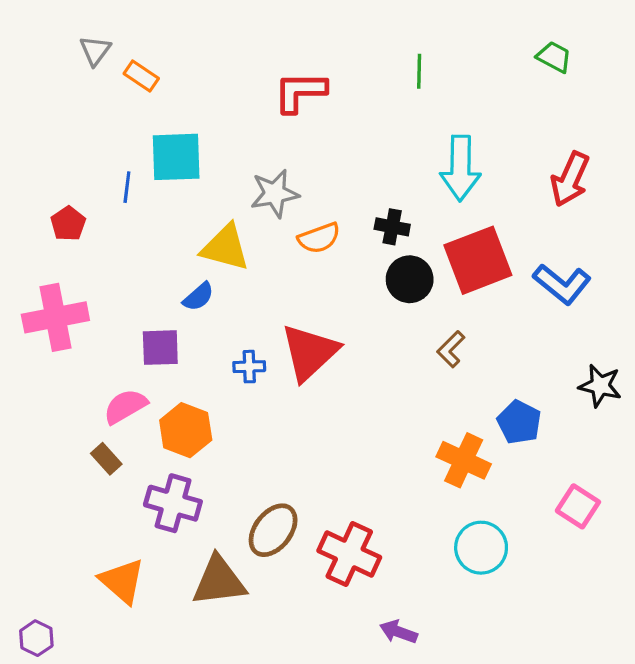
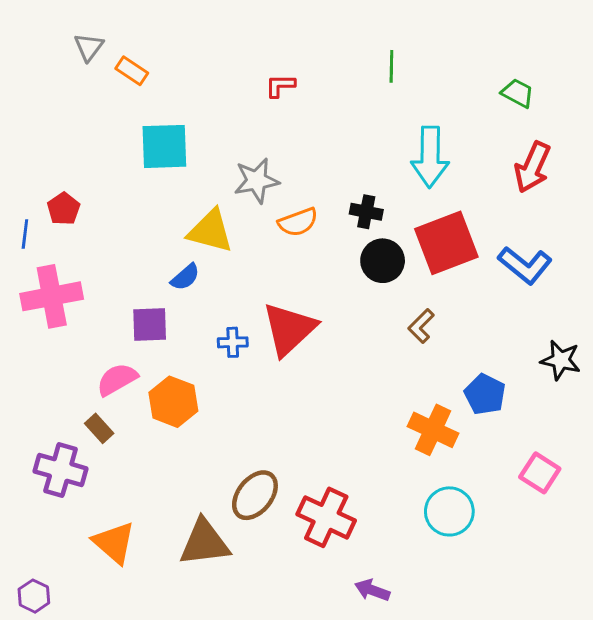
green trapezoid: (554, 57) -> (518, 93), moved
red L-shape: (300, 92) -> (280, 86), size x0.6
blue line: (127, 187) -> (25, 234), moved
purple cross: (173, 503) -> (61, 470), moved

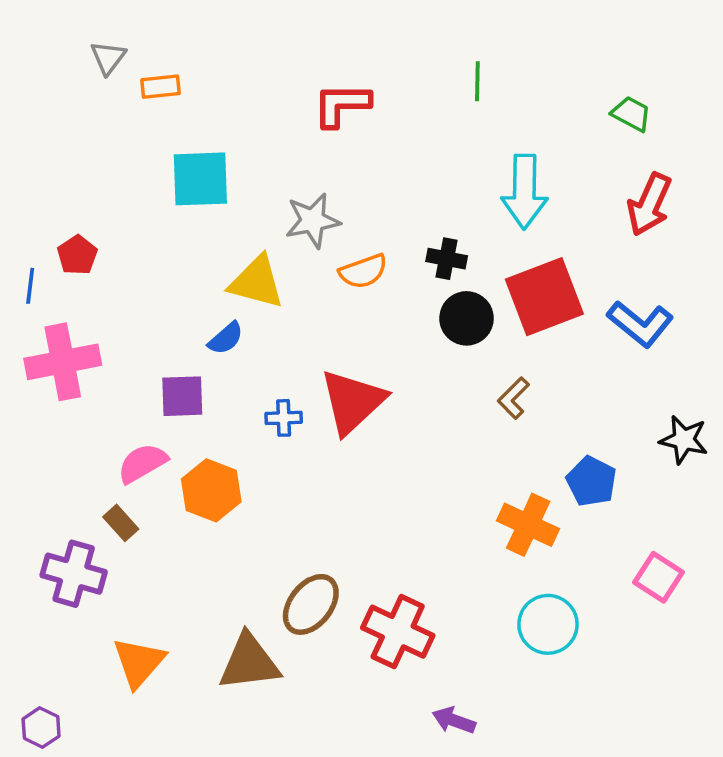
orange rectangle: (132, 71) -> (161, 87), turned -40
red L-shape: (280, 86) -> (342, 105), size x1.6
orange triangle: (114, 543) -> (139, 662), turned 30

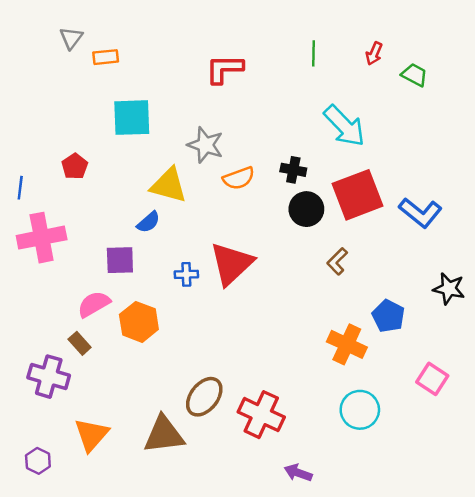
cyan arrow: (524, 192) -> (344, 126), turned -45
red arrow: (649, 204) -> (374, 53), moved, size x0.6
gray star: (313, 221) -> (205, 145), turned 30
red pentagon: (77, 255) -> (75, 166), moved
purple hexagon: (41, 728) -> (38, 461), moved

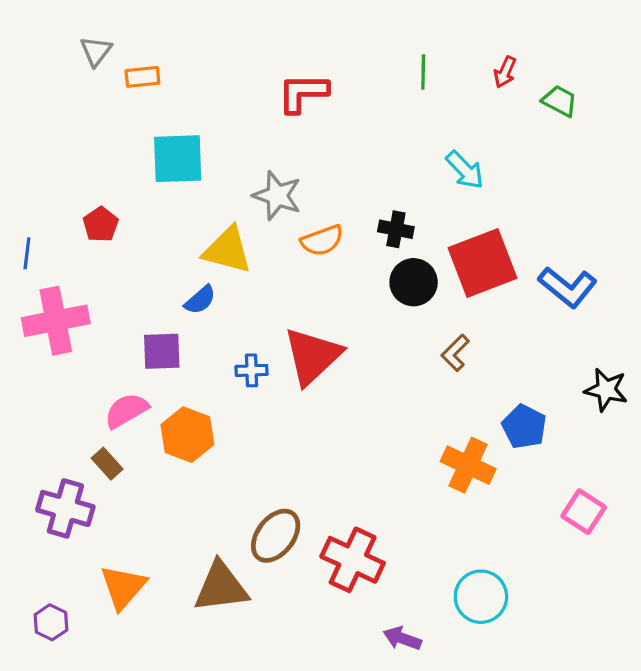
cyan arrow: (344, 126) -> (465, 170), size x0.7
cyan circle: (360, 410) -> (481, 597), moved

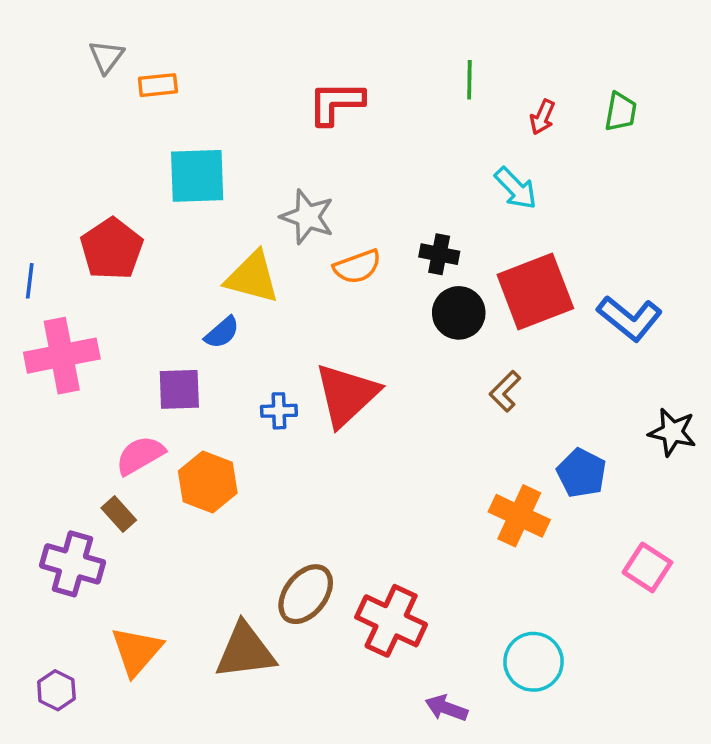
red arrow: (505, 72) -> (542, 117), moved
green trapezoid: (560, 101) -> (621, 112), turned 72
red pentagon: (101, 224) -> (112, 249), size x1.6

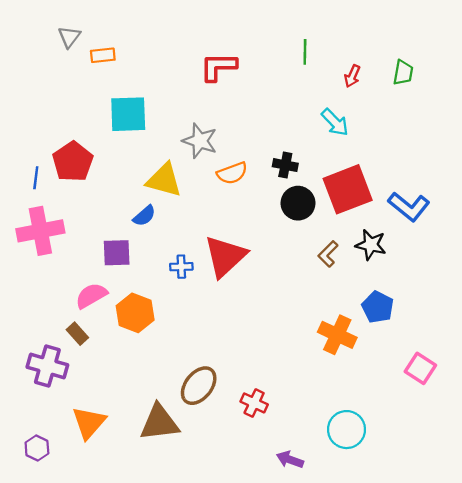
blue line: (30, 281) -> (36, 178), moved
black star: (672, 432) -> (371, 245), moved
red cross: (391, 621) -> (254, 403), size x0.6

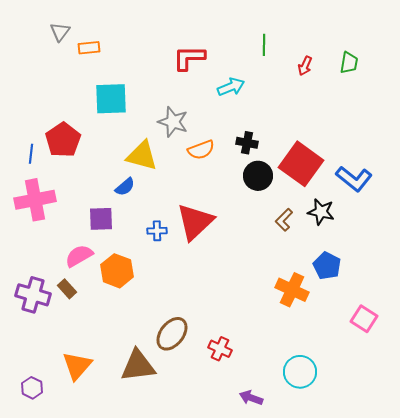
cyan arrow: (335, 122) -> (231, 87), moved, turned -68
red square: (348, 189) -> (301, 164), turned -33
purple cross: (47, 366) -> (33, 295), moved

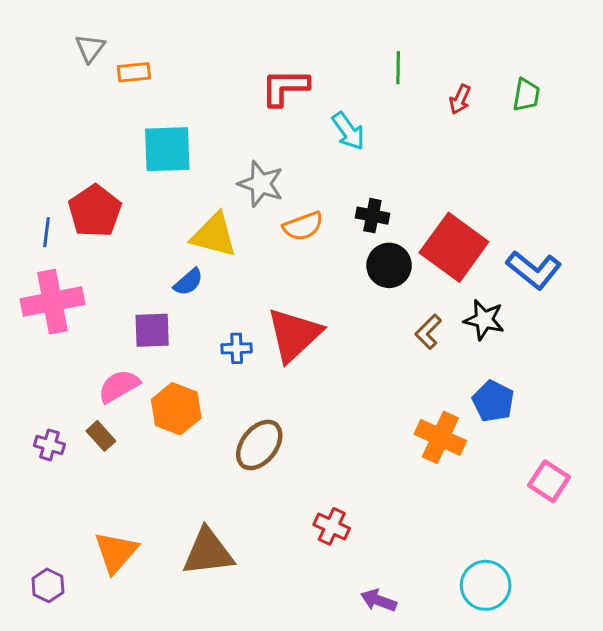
cyan arrow: (231, 87) -> (348, 131), turned 76
purple cross: (33, 295) -> (49, 445), size x0.6
brown ellipse: (172, 334) -> (259, 445), moved
cyan circle: (300, 372) -> (486, 585), moved

